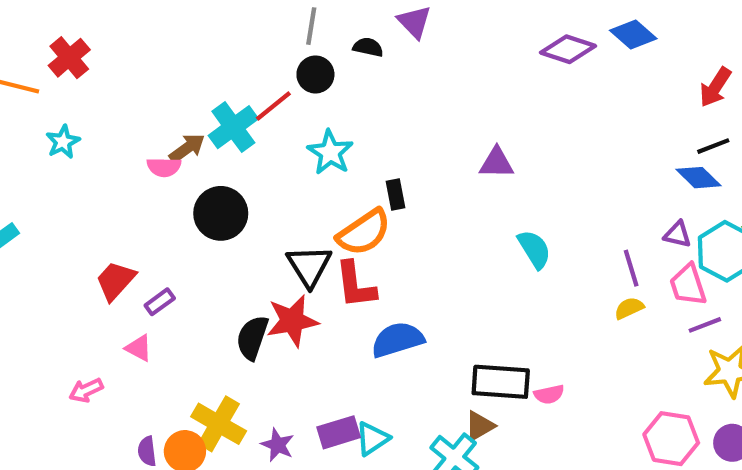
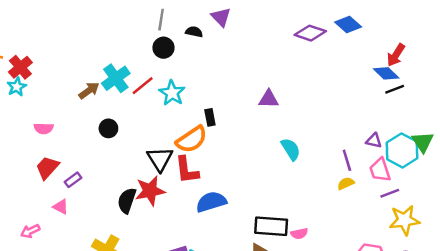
red cross: (69, 58) -> (20, 67), moved
red line: (273, 106) -> (143, 86), moved
pink semicircle: (164, 167) -> (44, 128), moved
blue diamond: (699, 178) -> (386, 73), moved
black circle: (221, 213) -> (108, 128), size x0.6

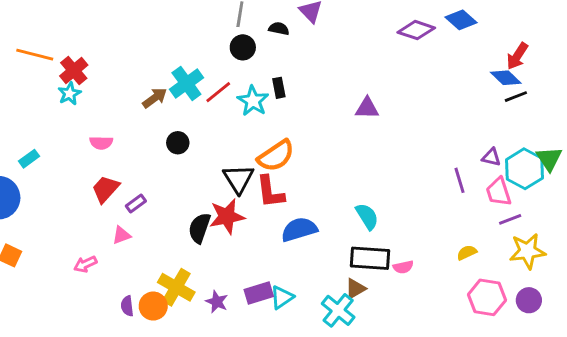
black rectangle: (210, 117) -> (279, 88), moved
cyan semicircle: (291, 149) -> (367, 216), moved
yellow semicircle: (346, 183) -> (467, 253), moved
pink triangle: (61, 207) -> (121, 235), turned -49

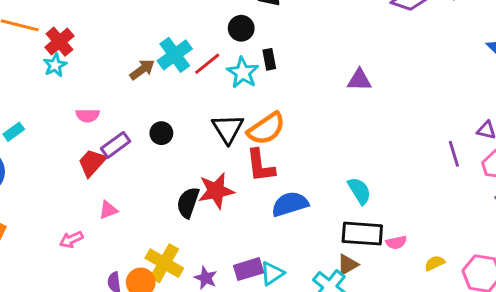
black circle: (243, 47) -> (241, 28), moved
black circle: (178, 143) -> (161, 133), moved
black triangle: (238, 179) -> (228, 129), moved
purple rectangle: (136, 203) -> (116, 145), moved, size x1.4
yellow semicircle: (467, 253) -> (435, 263), moved

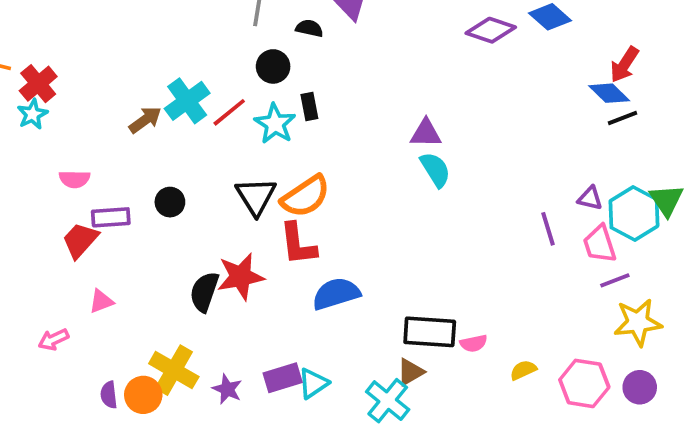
purple rectangle: (116, 145) -> (111, 217), turned 32
cyan semicircle: (359, 191) -> (435, 170), moved

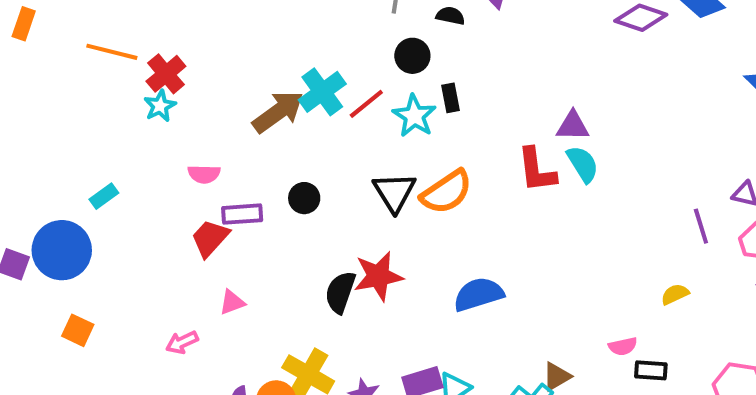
brown arrow: (145, 120) -> (278, 112), size x1.5
red L-shape: (298, 244) -> (537, 170), moved
black rectangle: (430, 332) -> (651, 370), moved, size x0.6
yellow semicircle: (523, 370) -> (675, 294), moved

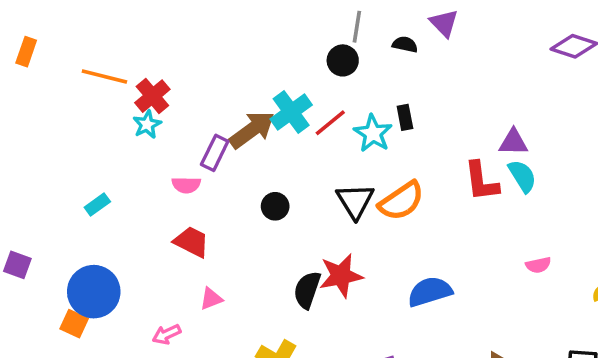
black circle: (412, 56) -> (343, 60), moved
purple rectangle: (242, 214) -> (215, 153), moved, turned -60
red trapezoid: (210, 238) -> (192, 242), turned 75
blue circle: (62, 250) -> (94, 292), moved
pink semicircle: (623, 346) -> (538, 265), moved

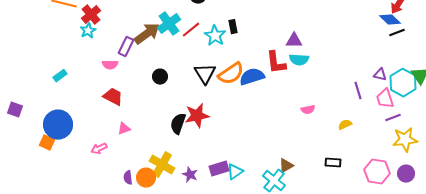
cyan semicircle: (522, 176) -> (299, 60), turned 126
blue semicircle: (430, 292) -> (252, 77), moved

